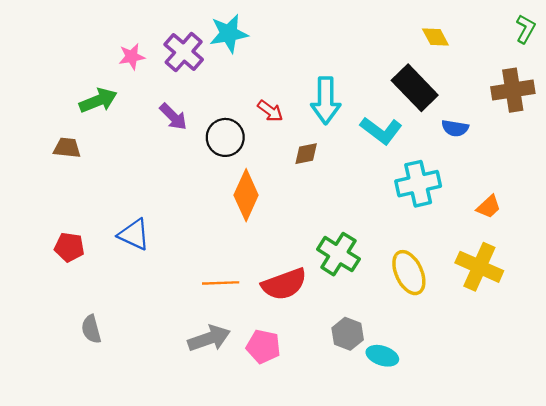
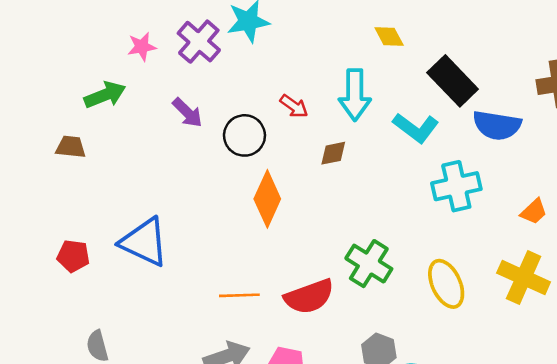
yellow diamond: (435, 37) -> (389, 37), moved
blue semicircle: (455, 128) -> (497, 125), size x1.6
blue triangle: (134, 234) -> (144, 242), size x1.4

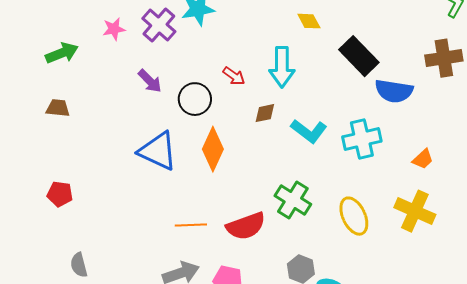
green arrow: (105, 95) -> (62, 53), moved
cyan L-shape: (416, 128) -> (309, 131), moved
blue triangle: (144, 242) -> (158, 151), moved

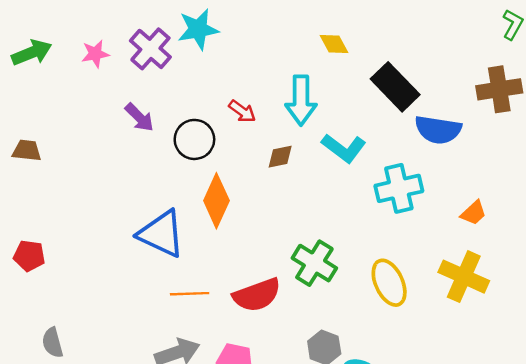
green arrow: (62, 53) -> (32, 53), moved
cyan L-shape: (309, 131) -> (344, 148), moved
blue triangle: (158, 151) -> (161, 234), moved

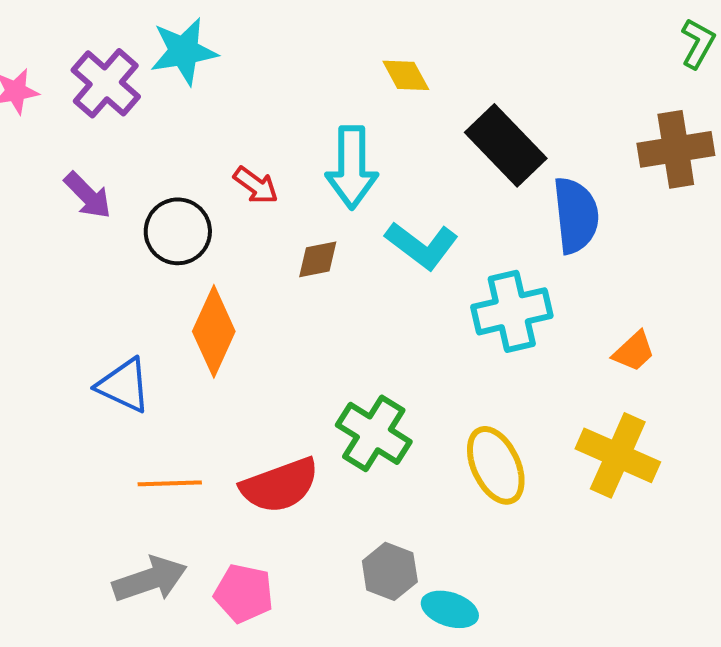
blue semicircle: (438, 130) -> (576, 215), turned -105
blue triangle: (161, 234) -> (124, 385), size x0.7

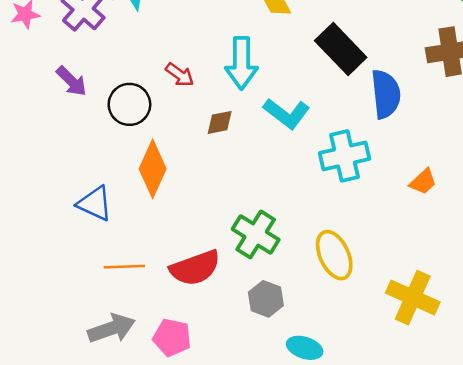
yellow cross: (618, 455) -> (413, 298), moved
gray hexagon: (390, 571) -> (266, 299), moved

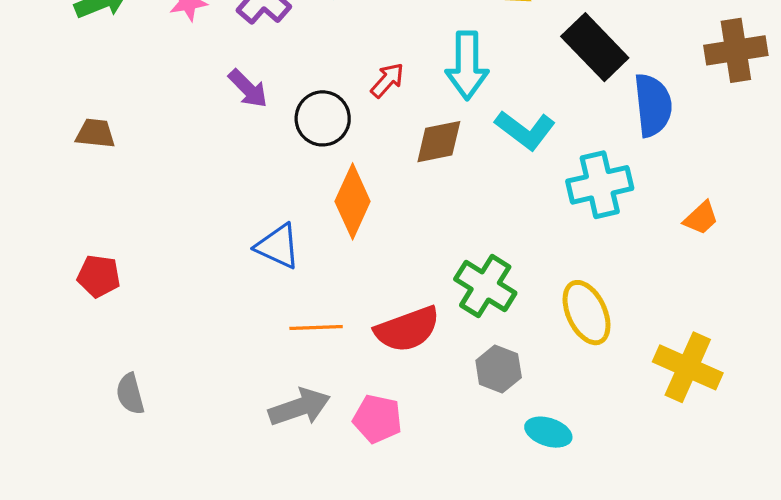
red arrow: (180, 75) -> (387, 80), turned -84
brown diamond: (220, 122) -> (439, 142), size x1.4

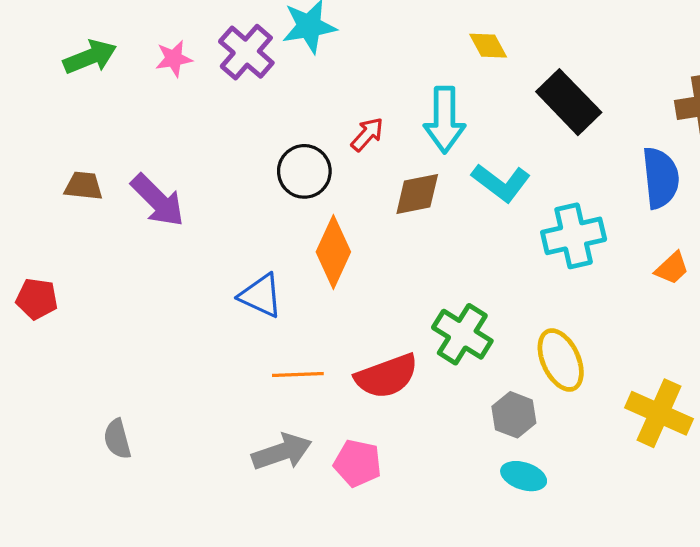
purple arrow: (248, 89) -> (158, 200), moved, size x1.4
blue semicircle: (653, 105) -> (661, 178), moved
red pentagon: (99, 276) -> (37, 299), moved
gray hexagon: (499, 369) -> (514, 415), moved

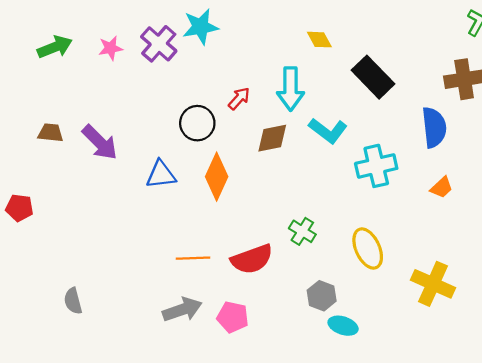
blue triangle: (261, 296) -> (161, 175), moved, turned -32
green cross: (462, 334) -> (302, 231), size x0.7
gray hexagon: (514, 415) -> (322, 296), moved

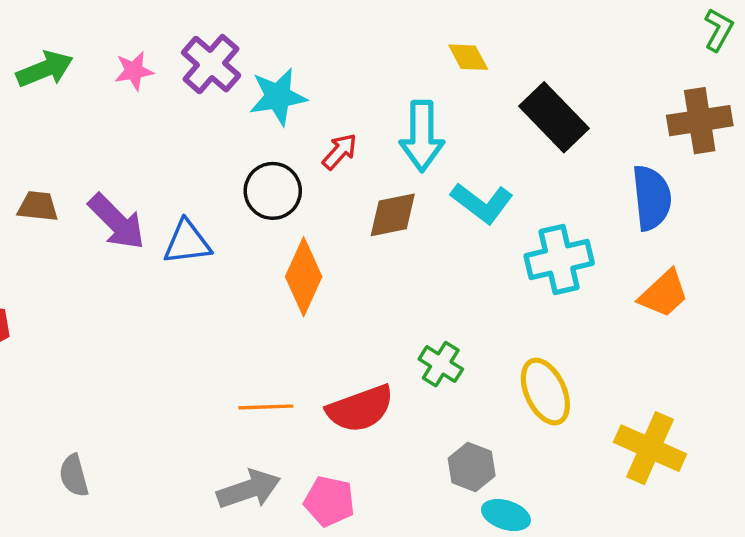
cyan star: (201, 27) -> (278, 97), moved
blue triangle: (161, 175) -> (187, 242), moved
orange trapezoid: (442, 187) -> (664, 294), size x1.4

